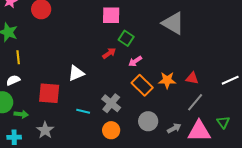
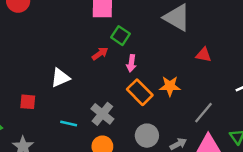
pink arrow: (135, 61) -> (131, 63), turned -48
red triangle: (192, 78) -> (204, 55), moved
red square: (49, 93) -> (28, 102), size x0.6

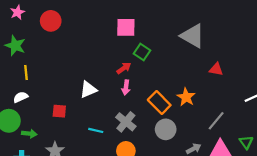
pink arrow: (131, 63) -> (126, 87), moved
orange star: (170, 86) -> (186, 97), turned 30
gray circle: (147, 136) -> (166, 129), moved

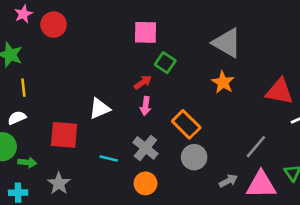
pink star: (17, 12) -> (23, 14), moved
red triangle: (216, 69) -> (279, 91), moved, size x1.6
orange star: (186, 97) -> (223, 82), moved
red square: (59, 111) -> (64, 135), size x1.6

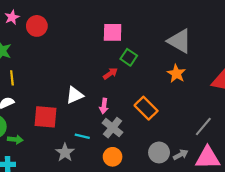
pink arrow: (145, 106) -> (104, 106), moved
gray circle: (194, 157) -> (159, 152), moved
gray star: (59, 183) -> (65, 152), moved

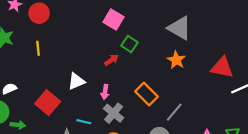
pink square: (113, 32) -> (114, 20), turned 30
yellow line: (12, 78) -> (38, 48), moved
red square: (45, 117) -> (48, 103), turned 35
gray line: (203, 127) -> (174, 112), moved

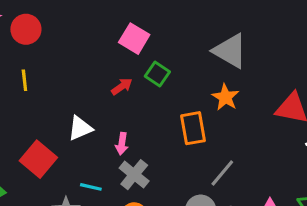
red arrow: (111, 60) -> (122, 86), moved
orange rectangle: (147, 94) -> (193, 128), moved, turned 35

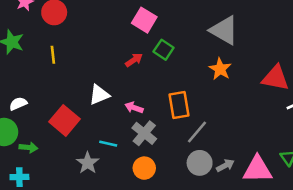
orange rectangle: (193, 128) -> (179, 105), moved
pink arrow: (122, 144) -> (134, 108), turned 102
gray line: (222, 173) -> (197, 132), moved

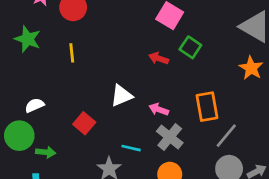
red arrow: (134, 60) -> (159, 58), turned -126
red square: (64, 120) -> (84, 123), size x0.7

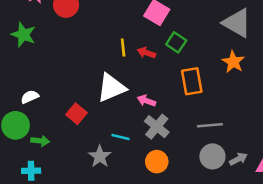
yellow line: (72, 53) -> (123, 48), moved
white triangle: (121, 96) -> (111, 88), size x1.4
orange rectangle: (207, 107) -> (192, 81), moved
gray line: (226, 136) -> (210, 125), turned 45

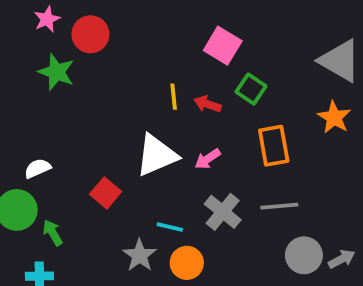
green star: (23, 35) -> (56, 72), moved
pink arrow: (146, 101) -> (208, 159), moved, turned -54
gray line: (210, 125) -> (279, 206), moved
green arrow: (40, 141) -> (53, 233), turned -126
orange circle: (157, 162) -> (187, 263), moved

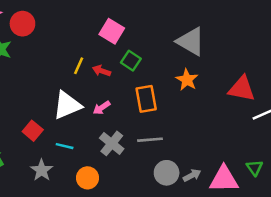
yellow line: (174, 97) -> (79, 66), turned 30
cyan line: (170, 227) -> (65, 146), moved
gray star: (140, 255) -> (42, 170), moved

